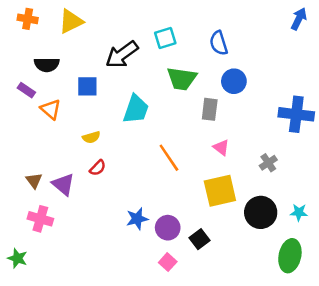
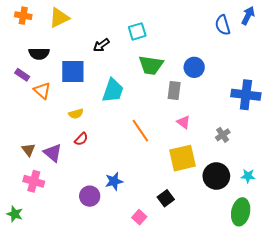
blue semicircle: (219, 43) -> (223, 25), moved
black arrow: (122, 54) -> (101, 45), size x0.6
blue square: (87, 86) -> (73, 72), size x1.4
purple circle: (168, 228) -> (90, 196), moved

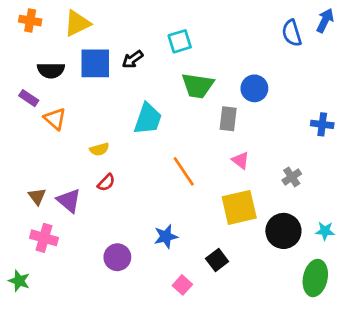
blue square: (73, 72) -> (95, 63), moved
blue cross: (246, 95) -> (322, 124), size x0.6
blue star: (114, 181) -> (166, 236), moved

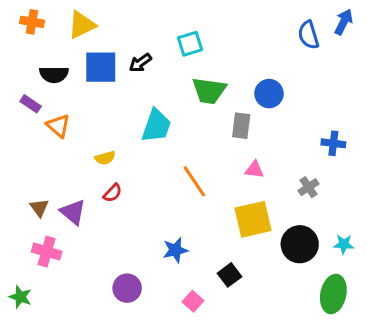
blue cross: (322, 124) -> (333, 143), moved
pink triangle: (241, 160) -> (254, 170), turned -30
purple circle: (117, 257) -> (127, 288), moved

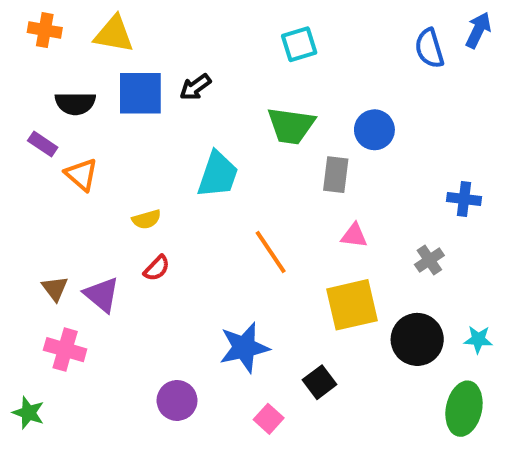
yellow triangle: (82, 25) -> (114, 34), turned 36
cyan square: (190, 44) -> (299, 44), moved
blue star: (175, 250) -> (244, 348), size x1.4

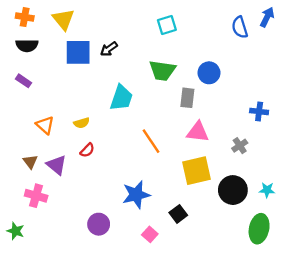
yellow triangle: (114, 34) -> (63, 19), turned 40
black semicircle: (75, 103) -> (27, 46), moved
orange triangle: (81, 175) -> (45, 125), moved
pink triangle: (354, 236) -> (198, 132), size x1.5

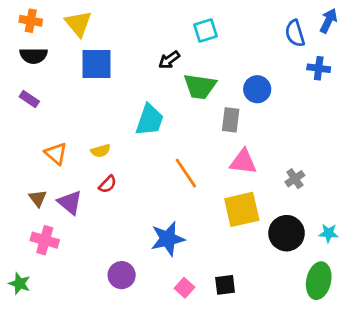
black arrow: (109, 49) -> (169, 60), moved
blue cross: (259, 112) -> (319, 68), moved
black square: (178, 214) -> (225, 285), moved, turned 30

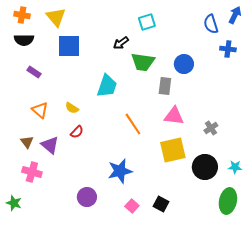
purple rectangle: (29, 99) -> (34, 72), moved
yellow semicircle: (101, 151) -> (72, 108), turned 48
black square: (225, 285) -> (161, 204), turned 35

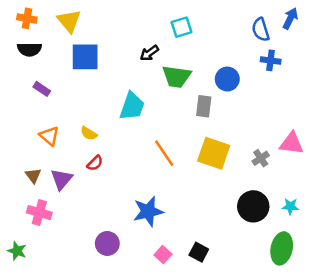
blue cross: (228, 49) -> (271, 60), moved
pink triangle: (174, 116) -> (292, 143), moved
purple triangle: (50, 145) -> (62, 179), turned 30
yellow square: (173, 150) -> (214, 153), moved, turned 32

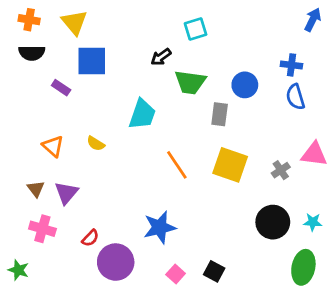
blue semicircle: (261, 30) -> (295, 97), moved
purple rectangle: (42, 89) -> (61, 88), moved
red semicircle: (95, 163) -> (90, 238), moved
purple circle: (107, 243) -> (116, 262), size x1.4

